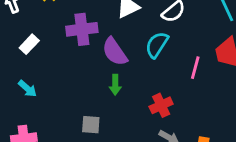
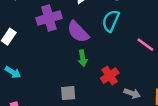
pink line: (195, 68) -> (145, 45), moved, turned -60
red cross: (161, 105) -> (110, 76), moved

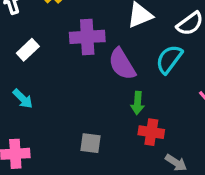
green arrow: (83, 58) -> (138, 103), moved
red cross: (110, 76) -> (151, 132), turned 30

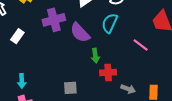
cyan arrow: (23, 99) -> (22, 81), moved, turned 56

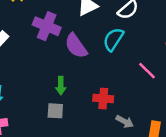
purple cross: (54, 20) -> (47, 26), turned 30
green arrow: (95, 56) -> (61, 86), moved

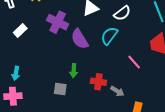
green arrow: (61, 86) -> (74, 71), moved
gray arrow: (125, 122) -> (117, 91), moved

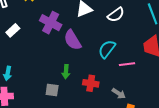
cyan semicircle: (109, 36) -> (107, 49), moved
pink line: (134, 62) -> (127, 64), turned -56
gray arrow: (117, 91) -> (119, 93), moved

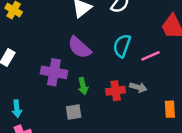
purple cross: (51, 23) -> (54, 72), moved
gray arrow: (119, 93) -> (138, 87), moved

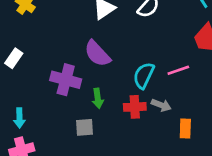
cyan semicircle: (122, 46) -> (144, 76), moved
orange rectangle: (170, 109) -> (185, 129), moved

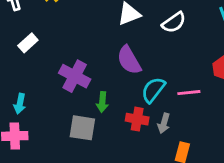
purple semicircle: (97, 54) -> (129, 60), moved
gray arrow: (161, 105) -> (164, 123), turned 72
gray square: (84, 127) -> (82, 128), size x1.4

